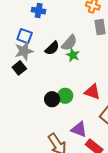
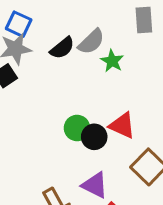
green star: (73, 55) -> (112, 61), moved
black circle: (52, 99) -> (94, 137), moved

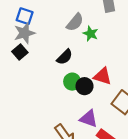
black semicircle: (62, 48) -> (65, 57), moved

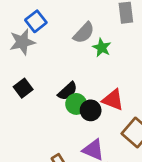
blue square: (25, 16) -> (36, 21), moved, turned 30
black square: (20, 52) -> (23, 88), moved
black semicircle: (65, 57) -> (68, 91), moved

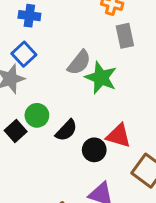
green star: (102, 48) -> (101, 78), size x1.5
green circle: (76, 104) -> (37, 115), moved

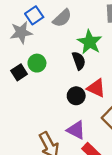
gray semicircle: (79, 63) -> (62, 18), moved
black semicircle: (66, 130) -> (79, 61), moved, turned -72

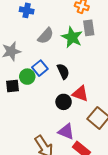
blue square: (34, 15) -> (40, 68), moved
green star: (90, 42) -> (72, 37), moved
black square: (19, 72) -> (13, 86), turned 32

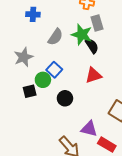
black semicircle: (63, 71) -> (92, 46), moved
red triangle: (80, 94) -> (94, 75), moved, turned -30
black circle: (64, 102) -> (65, 98), moved

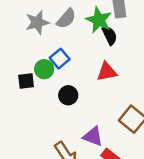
gray star: (24, 57) -> (37, 22), moved

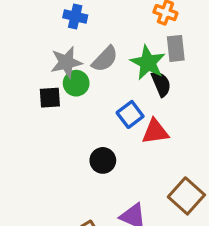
blue square: (60, 59) -> (130, 114), moved
green circle: (44, 69) -> (76, 83), moved
black square: (26, 81) -> (50, 98), moved

